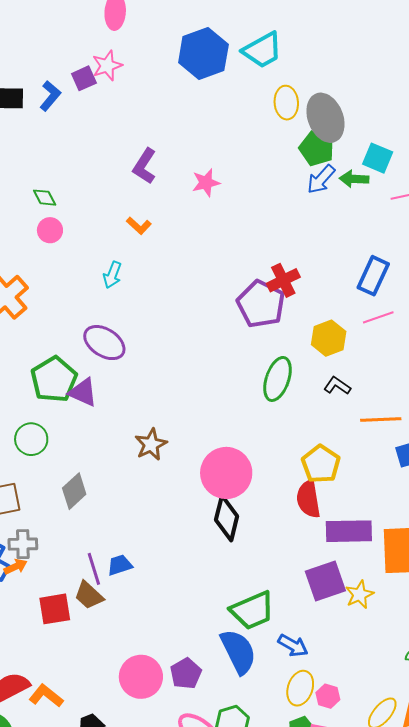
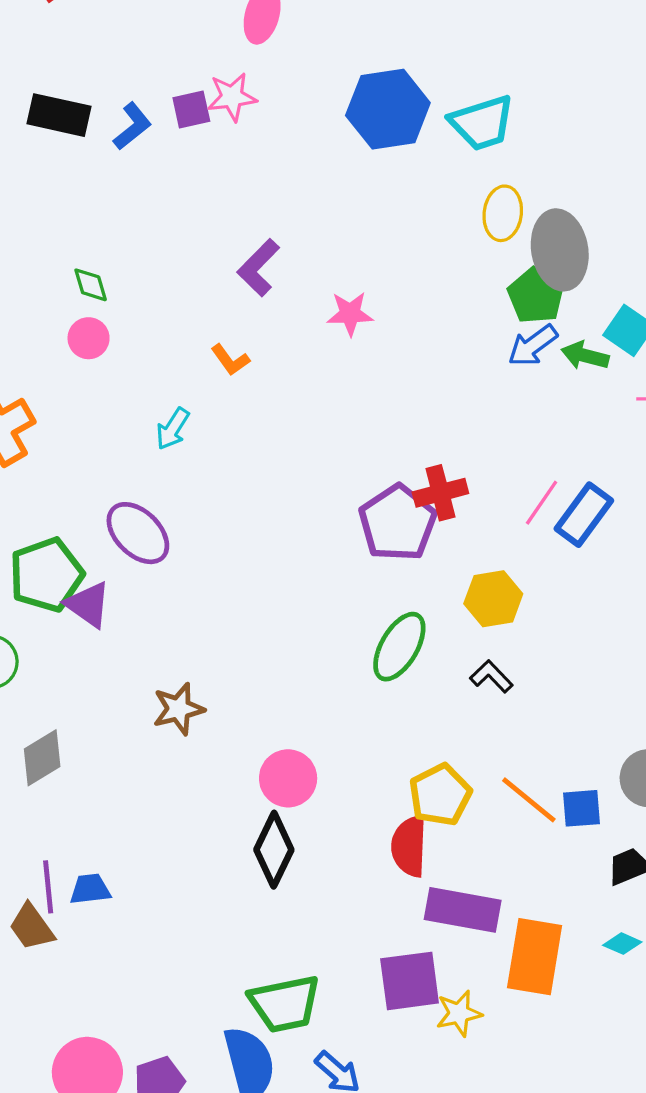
pink line: (378, 317) -> (542, 503), moved, turned -48
orange line: (381, 420) -> (529, 800), moved, turned 30
pink circle: (226, 473) -> (288, 778), size x0.7

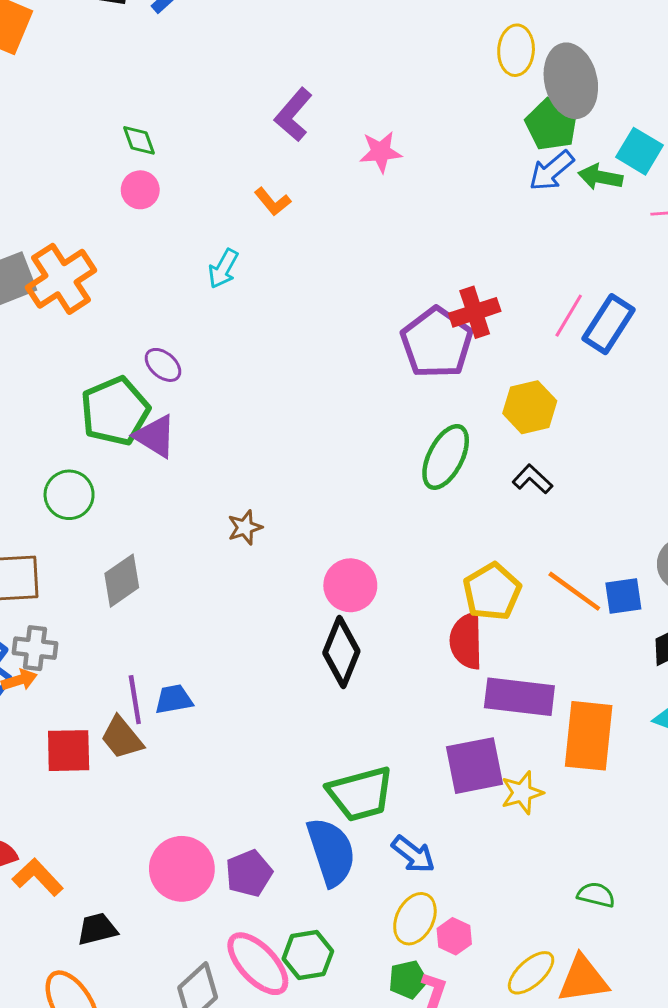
purple ellipse: (138, 533) -> (163, 365), moved, size x0.6
brown star: (178, 709) -> (245, 527), size x0.7

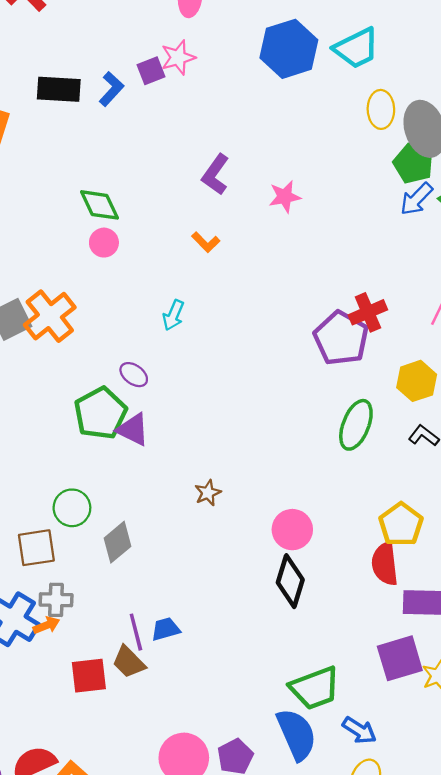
green diamond: (139, 140) -> (100, 205), size x1.5
cyan arrow: (223, 269) -> (173, 315), moved
green circle: (69, 495) -> (72, 508), moved

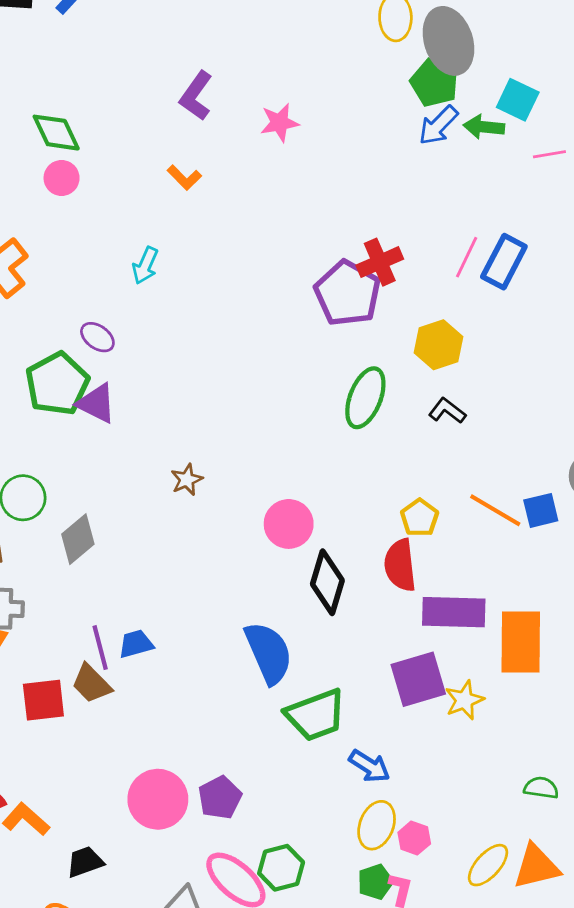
yellow pentagon: (401, 524) -> (420, 518), size x0.7
black diamond: (290, 581) -> (327, 582), moved
blue semicircle: (297, 734) -> (269, 653), moved

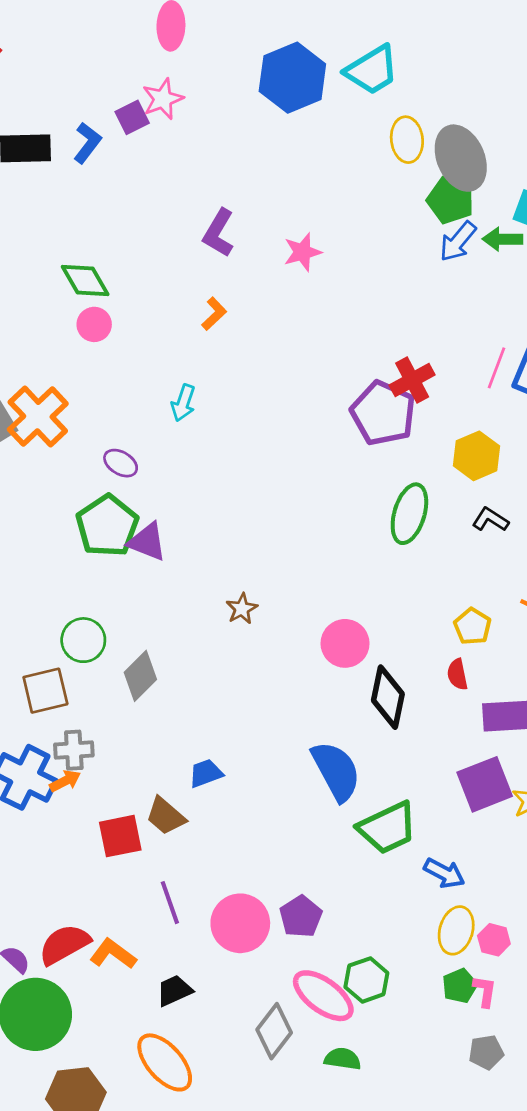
orange L-shape: (184, 178) -> (214, 314), turned -84
purple ellipse: (97, 337) -> (121, 463), moved
red semicircle: (400, 565) -> (457, 674), size x0.6
purple line: (100, 648) -> (170, 903), moved

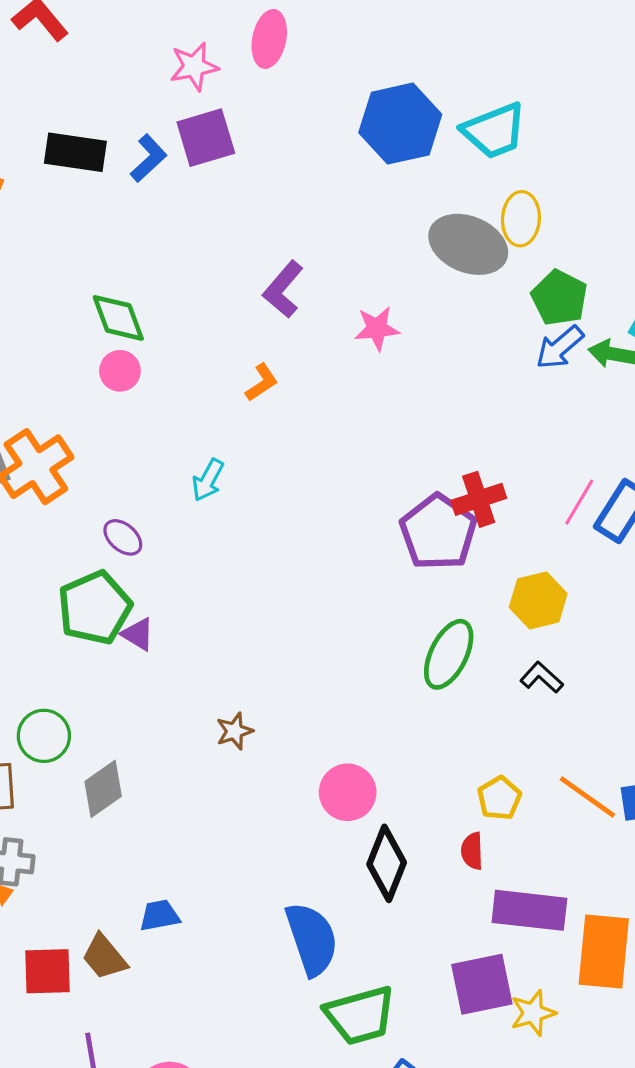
pink star: (163, 99) -> (194, 66), moved
purple square: (132, 117) -> (206, 138), size x1.5
gray ellipse: (461, 158) -> (468, 244), moved, turned -54
purple triangle: (147, 542) -> (138, 634), size x0.7

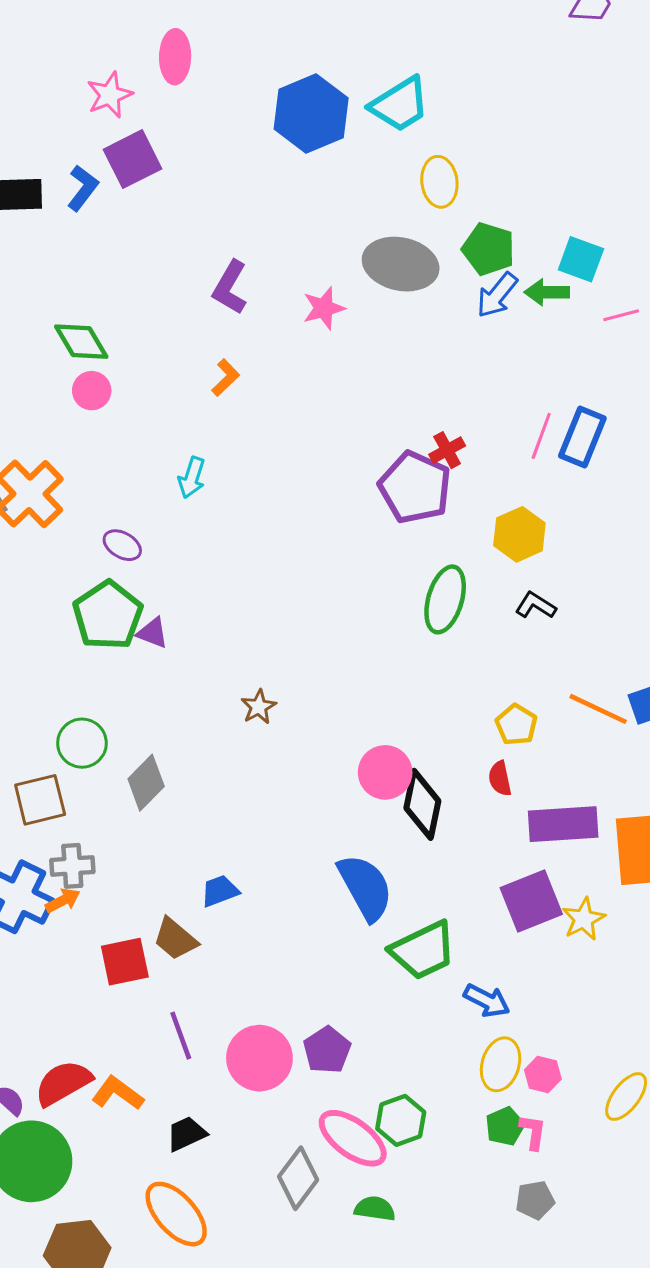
gray ellipse: (468, 244) -> (401, 264), moved
red cross: (479, 499) -> (447, 450), size x0.7
pink circle: (348, 792) -> (385, 772), moved

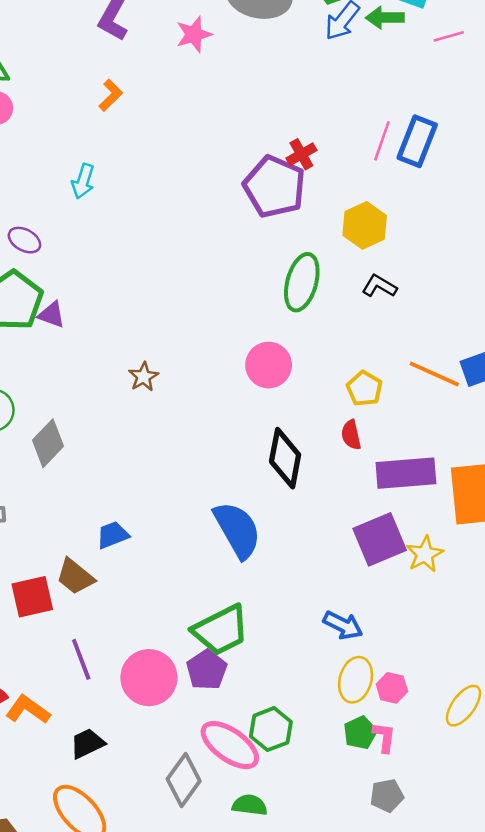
pink circle: (385, 772) -> (269, 365), moved
green trapezoid: (423, 950) -> (221, 630), moved

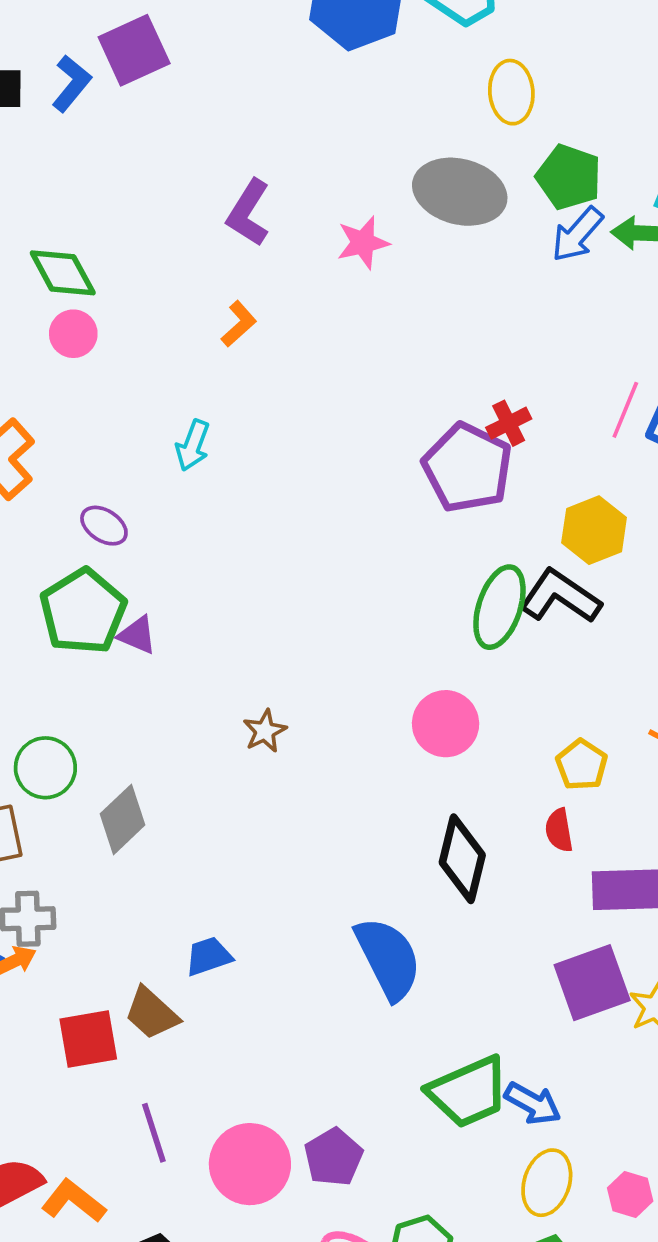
black L-shape: (379, 286) -> (560, 596), moved, size x1.6
green trapezoid: (221, 630) -> (468, 1092), moved
pink hexagon: (392, 688) -> (630, 1195), moved

